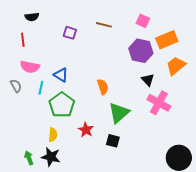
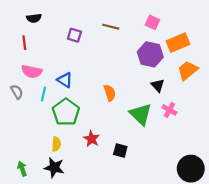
pink cross: (159, 103) -> (169, 110), size x0.6
green triangle: (119, 113) -> (141, 114), moved, turned -35
green arrow: (29, 158) -> (22, 169), moved

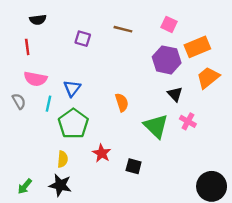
blue triangle: (65, 80) -> (72, 88), turned 35
green arrow: (22, 169) -> (25, 186), turned -120

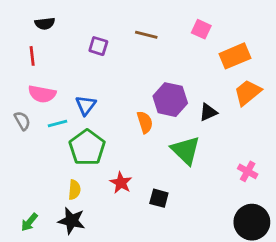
purple hexagon: (167, 60) -> (170, 100), moved
black triangle: (175, 94) -> (208, 112), turned 49
cyan line: (48, 104) -> (57, 124), turned 63
pink cross: (188, 121) -> (248, 171), moved

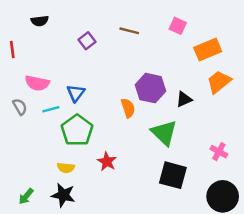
purple square: (98, 46) -> (87, 41), turned 35
red line: (32, 56) -> (12, 49), moved
yellow semicircle: (74, 190) -> (66, 168), turned 91
black square: (159, 198) -> (173, 175), moved, size x1.6

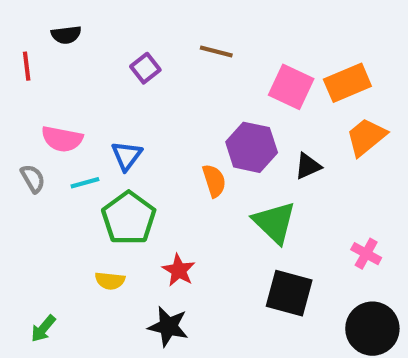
pink square: (178, 26) -> (291, 87), moved, size x1.5
red line: (12, 49) -> (27, 66), moved
black star: (63, 195) -> (168, 327), moved

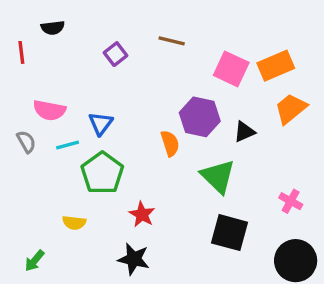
yellow semicircle: (110, 281) -> (74, 223), moved

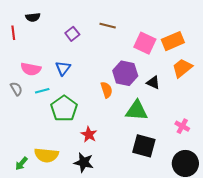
blue triangle: (101, 123) -> (63, 68), moved
black triangle: (244, 132) -> (153, 83), turned 48
green triangle: (218, 176) -> (137, 111), turned -40
yellow semicircle: (74, 223) -> (46, 155), moved, size x1.6

